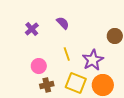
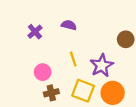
purple semicircle: (63, 23) -> (69, 25), turned -32

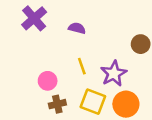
purple cross: (35, 32) -> (34, 18), moved, size x1.5

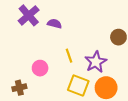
purple semicircle: (77, 28) -> (54, 24), moved
brown cross: (57, 104) -> (19, 88), moved

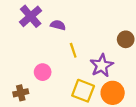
yellow line: (69, 56) -> (73, 50), moved

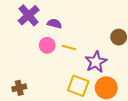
yellow line: (73, 50) -> (69, 47), turned -56
pink circle: (43, 72) -> (47, 45), moved

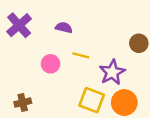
purple cross: (29, 15) -> (19, 25), moved
pink circle: (47, 45) -> (51, 64), moved

